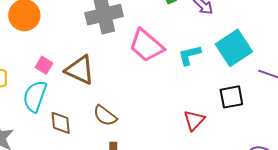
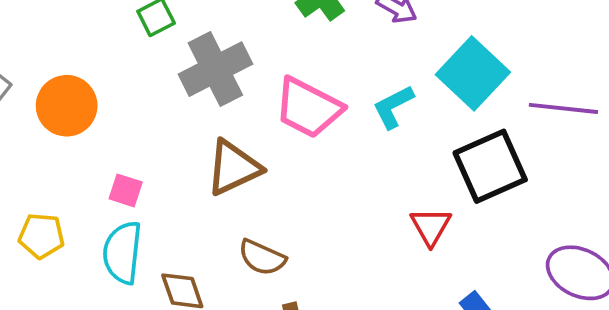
brown triangle: (80, 70) -> (233, 168), moved, turned -36
black square: (231, 97) -> (490, 166), size x1.5

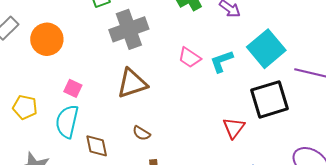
pink trapezoid: (308, 108) -> (190, 58), moved, size x0.6
brown semicircle: (262, 257) -> (141, 133), size x0.7

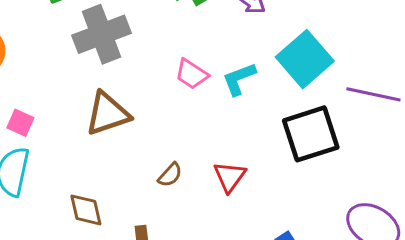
red triangle: (234, 128) -> (230, 177), moved
brown semicircle: (141, 133) -> (170, 175), moved, turned -78
brown diamond: (97, 146) -> (86, 210), moved

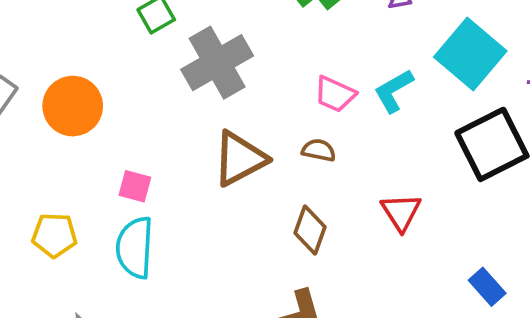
brown semicircle: (170, 175) -> (319, 150), moved, turned -112
brown diamond: (86, 210) -> (310, 230), moved, turned 42

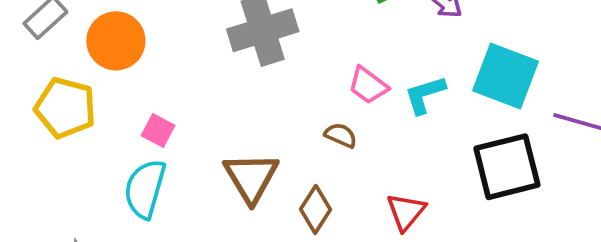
cyan square: (470, 54) -> (506, 76), turned -32
brown triangle: (240, 159) -> (251, 177), moved, turned -46
yellow pentagon: (54, 235) -> (65, 108), moved, size x1.4

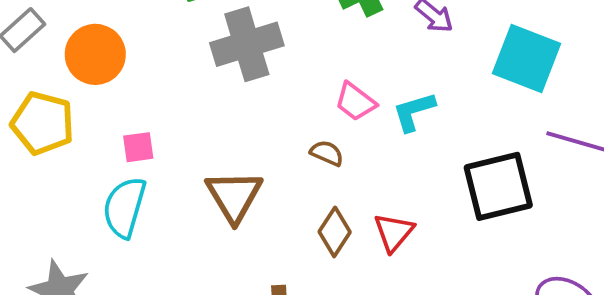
cyan square: (506, 76) -> (526, 59), moved
pink square: (158, 131) -> (138, 147), turned -36
brown diamond: (315, 209) -> (335, 232), moved

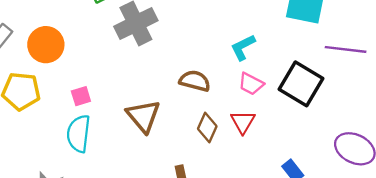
pink trapezoid: (355, 102) -> (251, 84), moved
brown semicircle: (327, 153) -> (195, 81), size x1.5
black square: (498, 186) -> (301, 84), turned -36

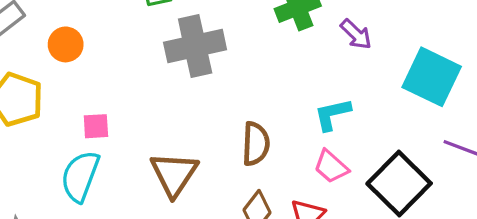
orange circle: (46, 45) -> (66, 44), size x0.7
brown semicircle: (195, 81) -> (256, 144), turned 64

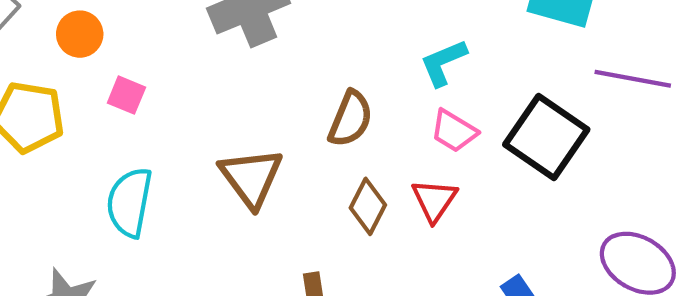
pink square: (96, 126) -> (126, 95), moved, turned 36
brown semicircle: (256, 144) -> (350, 119), turned 30

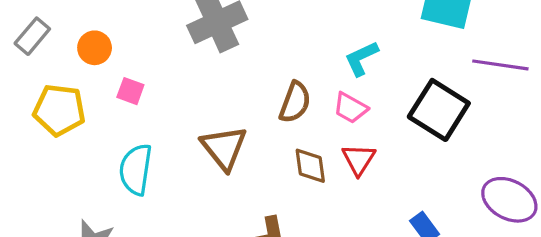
pink trapezoid: (454, 131) -> (350, 108), moved
brown diamond: (368, 206) -> (310, 166), turned -33

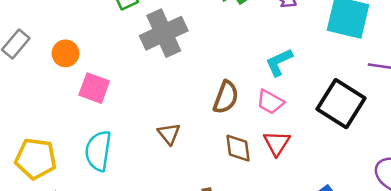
pink square: (130, 91) -> (94, 88), size x1.4
yellow pentagon: (59, 110) -> (36, 159), moved
brown triangle: (224, 148) -> (169, 134), size x0.6

